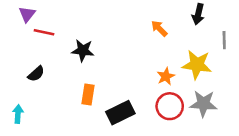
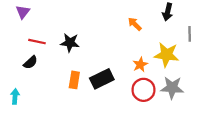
red line: (44, 32) -> (37, 42), moved
black rectangle: (120, 113) -> (102, 79), moved

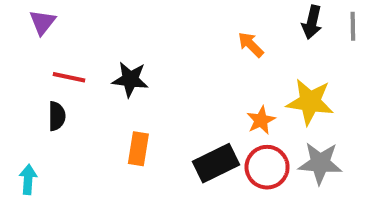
gray line: (190, 34) -> (353, 26), moved
black semicircle: (30, 62) -> (57, 116), turned -48
black rectangle: (102, 79) -> (216, 163), moved

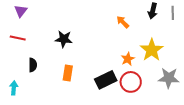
red line: (69, 77) -> (18, 38), moved
yellow star: (310, 102) -> (152, 50), turned 30
black semicircle: (57, 116) -> (33, 65), moved
gray star: (320, 163) -> (169, 78), moved

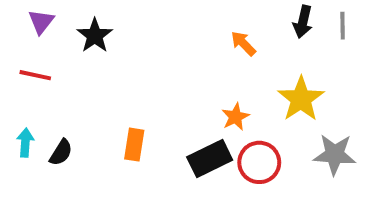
black star: (64, 39) -> (95, 36), moved, turned 30
orange star: (128, 59) -> (235, 117), moved
black semicircle: (33, 65) -> (61, 152), moved, turned 32
cyan arrow: (14, 88) -> (25, 143), moved

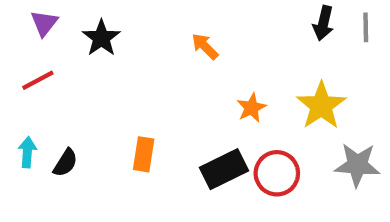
orange arrow: (243, 43) -> (205, 46), moved
red line: (35, 75) -> (38, 80), turned -40
orange star: (235, 117) -> (251, 108), moved

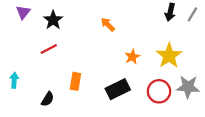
gray line: (366, 27) -> (192, 14), turned 32
red line: (38, 80) -> (49, 49), moved
black semicircle: (65, 163) -> (48, 99), moved
red circle: (277, 173) -> (159, 91), moved

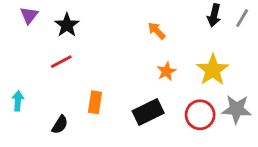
orange arrow: (108, 24) -> (157, 31), moved

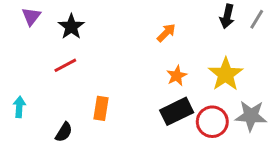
orange arrow: (157, 31) -> (166, 33), turned 90
black rectangle: (148, 112) -> (177, 111), moved

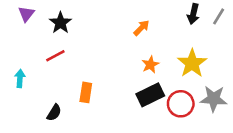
cyan arrow: (19, 107) -> (20, 78), moved

